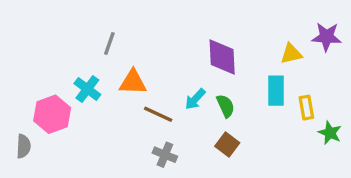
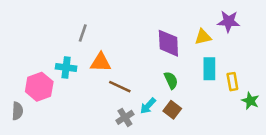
purple star: (327, 37) -> (229, 21), moved
yellow triangle: (291, 54) -> (203, 37), moved
cyan cross: (87, 89) -> (66, 68), turned -30
cyan arrow: (195, 99) -> (148, 106), moved
gray cross: (165, 155) -> (125, 117), turned 36

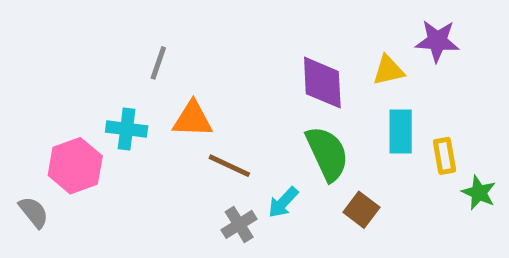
green semicircle: (171, 80) -> (327, 153), size x1.6
brown square: (172, 110) -> (361, 210), moved
gray semicircle: (17, 111) -> (34, 212), turned -42

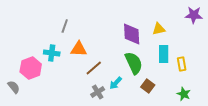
purple star: (437, 41) -> (194, 15), moved
brown line: (229, 166) -> (94, 68), turned -66
green star: (479, 193) -> (184, 94), moved

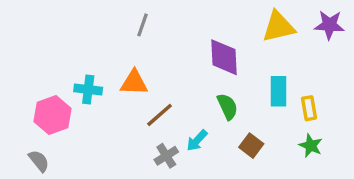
gray line: (65, 26) -> (143, 25), moved
yellow triangle: (159, 29) -> (278, 27), moved, size x1.5
green semicircle: (134, 63) -> (227, 106), size x0.7
gray semicircle: (14, 87) -> (39, 161), moved
green star: (184, 94) -> (311, 146), moved

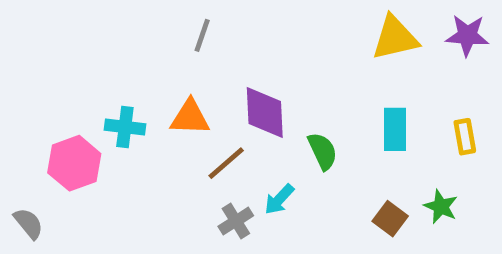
purple diamond: (224, 57) -> (265, 113), moved
yellow rectangle: (309, 108) -> (465, 137), moved
brown square: (251, 146) -> (390, 219), moved
gray semicircle: (39, 161) -> (28, 223), moved

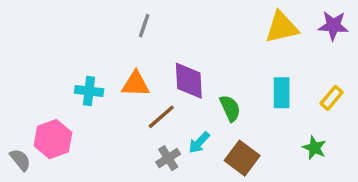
yellow rectangle: (465, 137) -> (332, 98), turned 50
pink hexagon: (74, 163) -> (53, 139), moved
brown square: (390, 219) -> (242, 158), moved, size x1.4

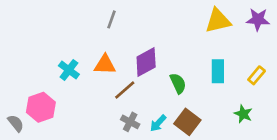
purple diamond: (189, 81) -> (146, 62), turned 64
cyan cross: (89, 91) -> (69, 70), turned 30
cyan arrow: (199, 143) -> (158, 123), moved
gray cross: (168, 158) -> (130, 122), turned -30

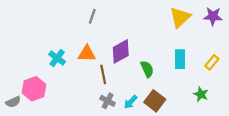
yellow triangle: (218, 21) -> (180, 17), turned -30
brown line: (125, 90) -> (103, 74), turned -60
gray semicircle: (16, 123) -> (13, 102), turned 104

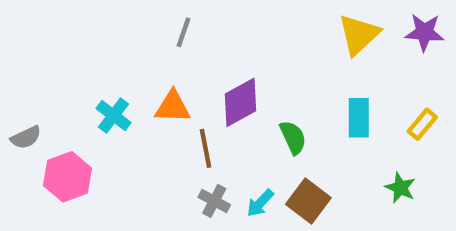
gray semicircle: (13, 102) -> (26, 137), moved

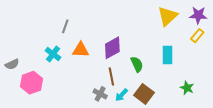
gray line: (184, 32) -> (65, 26), moved
yellow rectangle: (422, 124) -> (197, 36), moved
brown line: (205, 148) -> (111, 77), moved

